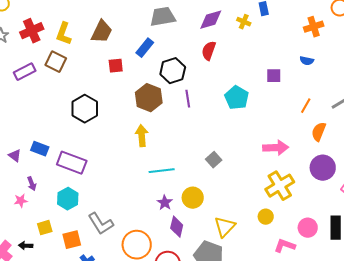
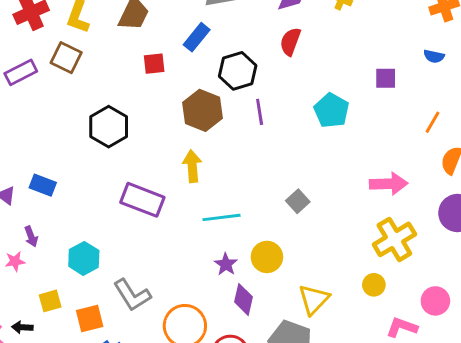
purple rectangle: (72, 163) -> (142, 200), moved

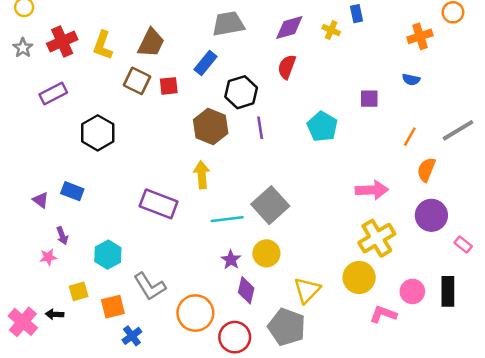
brown square: (66, 58) -> (137, 81), moved
black hexagon: (109, 127) -> (98, 133), moved
gray square: (298, 201) -> (270, 205), moved, size x1.8
yellow circle: (374, 285) -> (359, 277), size x1.6

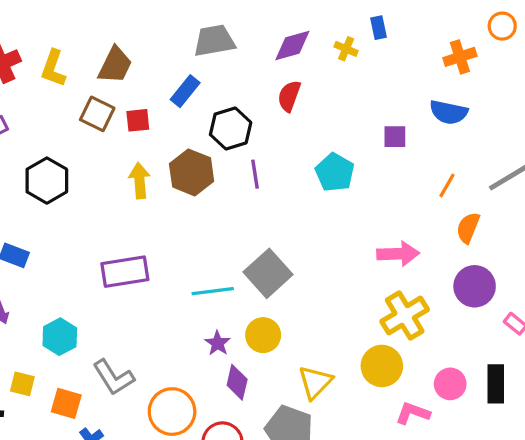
blue semicircle: (411, 80) -> (449, 112), size x1.6
yellow arrow: (202, 175) -> (139, 181), moved
purple rectangle: (159, 204) -> (125, 272), turned -30
yellow square: (79, 291) -> (22, 384), turned 30
orange square: (113, 307) -> (66, 403), turned 30

